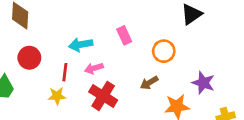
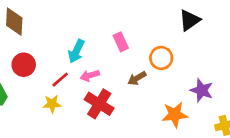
cyan arrow: (81, 45) -> (76, 51), turned -55
red line: (65, 72) -> (60, 80), turned 42
brown arrow: (149, 83) -> (137, 78), moved

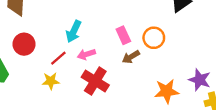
pink rectangle: (121, 42) -> (123, 35), moved
purple star: (202, 90) -> (200, 80), moved

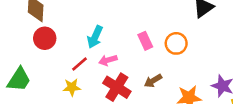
red circle: (24, 44) -> (45, 38), moved
brown arrow: (131, 57) -> (153, 81), moved

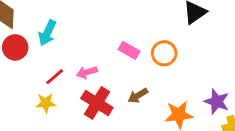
cyan arrow: (95, 37) -> (47, 33), moved
pink rectangle: (145, 41) -> (129, 50), turned -36

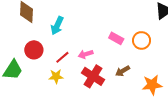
red circle: (15, 47) -> (34, 50), moved

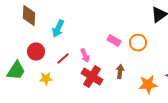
pink arrow: (86, 54) -> (85, 56), turned -96
brown arrow: (123, 71) -> (120, 72), turned 128
yellow star: (56, 76) -> (46, 79), moved

